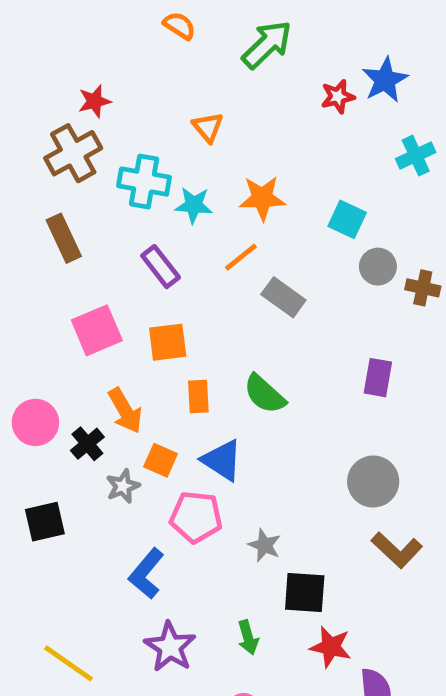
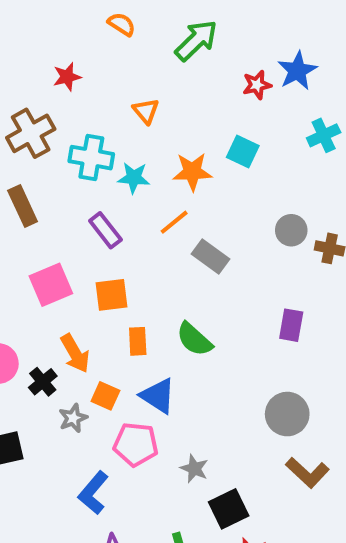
red star: (94, 101) -> (67, 77), moved
cyan square: (347, 219) -> (243, 151), moved
black square: (305, 593) -> (229, 509), turned -30

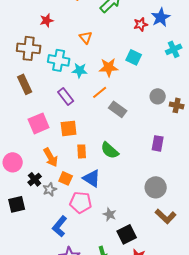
brown cross: (31, 133) -> (29, 48), turned 35
black cross: (43, 382) -> (35, 179), moved

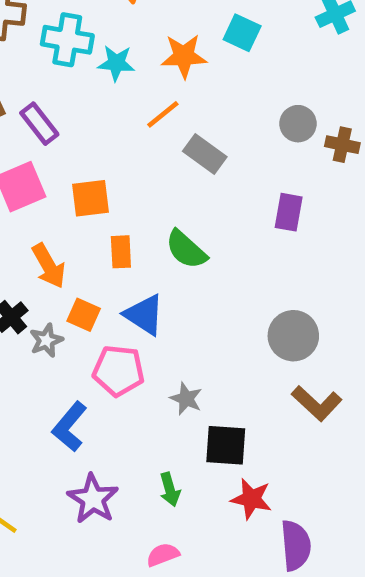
purple rectangle: (66, 96) -> (39, 124), moved
purple rectangle: (158, 143) -> (289, 212), moved
black square: (127, 234) -> (226, 445), turned 30

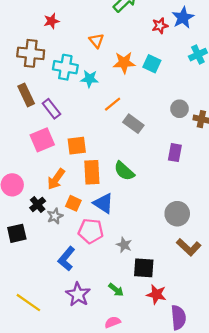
orange star: (184, 56) -> (124, 63), moved
orange rectangle: (121, 252) -> (92, 172), size x1.5
orange arrow: (49, 266) -> (56, 179), turned 65
green arrow: (170, 490) -> (116, 290), turned -35

